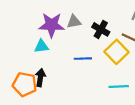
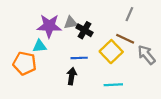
black cross: (101, 29) -> (84, 30), moved
black arrow: (40, 78) -> (72, 76), moved
orange pentagon: (25, 84) -> (25, 63), moved

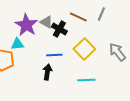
gray triangle: (71, 23) -> (46, 22), turned 40
purple star: (49, 26) -> (26, 25), turned 30
brown line: (125, 39) -> (78, 17), moved

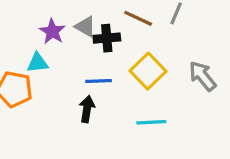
purple star: (26, 25) -> (52, 31), size x0.7
black cross: (59, 29) -> (107, 38), turned -35

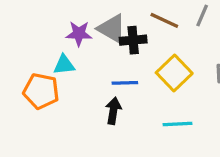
gray triangle: (85, 27) -> (112, 29), size x1.4
purple star: (52, 31) -> (79, 34), turned -30

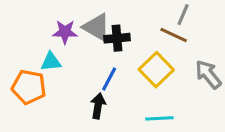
brown line: (164, 20) -> (174, 35), moved
blue line: (125, 83) -> (109, 79), turned -60

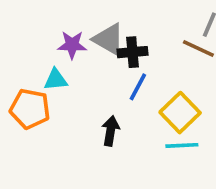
yellow square: (156, 70) -> (180, 113), moved
blue line: (109, 79) -> (138, 87), moved

